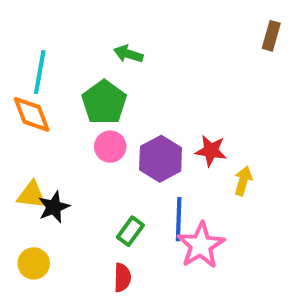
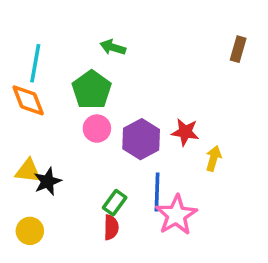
brown rectangle: (271, 36) -> (238, 49), moved
red semicircle: (122, 278) -> (111, 227), moved

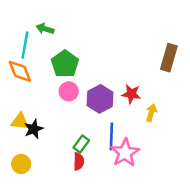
green arrow: (113, 47) -> (45, 29), moved
brown rectangle: (238, 49) -> (169, 58), moved, size x1.5

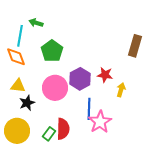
pink circle: (69, 91) -> (55, 88), moved, size x1.6
yellow triangle: (20, 121) -> (18, 86), moved
green rectangle: (81, 144) -> (49, 134), moved
red semicircle: (79, 161) -> (63, 129), size x1.5
yellow circle: (21, 164) -> (17, 131), size x1.6

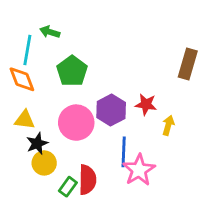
yellow circle: (17, 131) -> (44, 163), moved, size x0.7

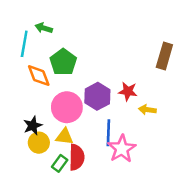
orange diamond: (22, 79) -> (39, 76), moved
yellow triangle: (25, 120) -> (64, 137), moved
yellow arrow: (168, 125) -> (147, 110), turned -98

